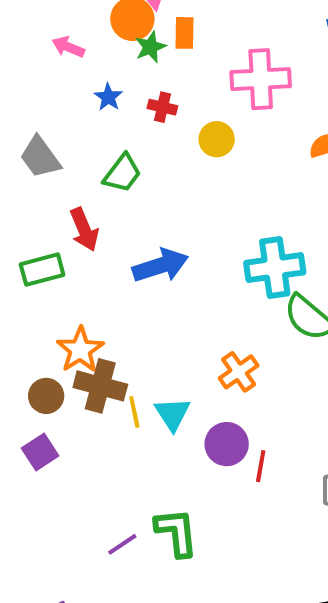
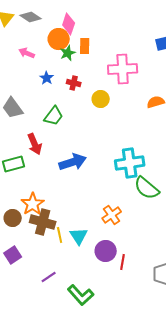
brown circle: (46, 396) -> (13, 218), moved
green L-shape: (176, 532) -> (81, 295), turned 144
purple line: (122, 544) -> (49, 277), moved

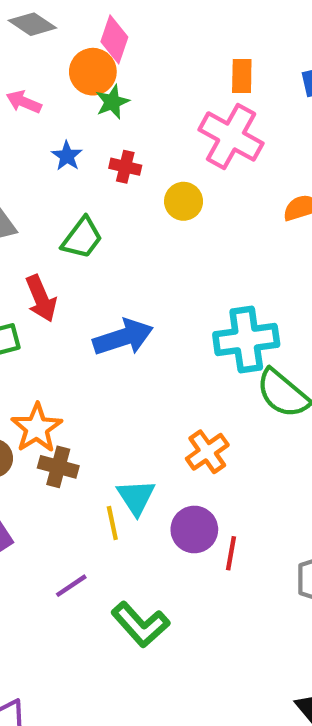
orange rectangle: (85, 46) -> (242, 76), moved
pink cross: (123, 69) -> (231, 136), turned 32
brown cross: (43, 222) -> (58, 467), size x0.7
yellow line: (60, 235) -> (112, 523), moved

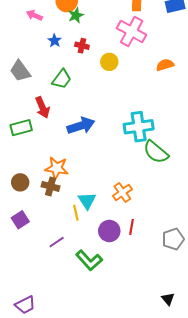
orange star: (37, 428) -> (57, 168), moved, turned -30
orange cross: (207, 452) -> (122, 192), moved
purple circle: (194, 529) -> (109, 231), moved

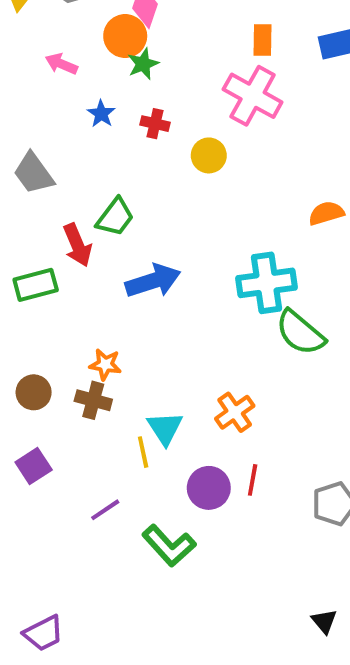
orange semicircle: (165, 65) -> (326, 213), moved
green trapezoid: (62, 79) -> (115, 217), moved
orange star: (57, 168) -> (105, 364), size x0.7

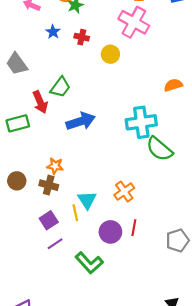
purple square: (34, 466) -> (49, 220), moved

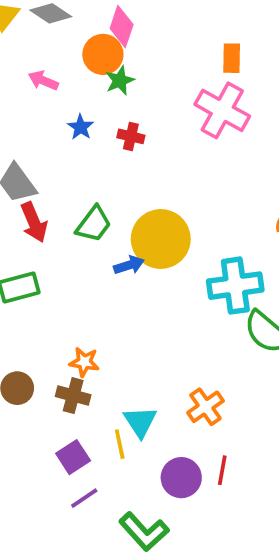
yellow circle: (110, 54) -> (161, 239), moved, size x1.8
red arrow: (40, 102) -> (34, 222), moved
blue arrow: (81, 121) -> (129, 265), moved, size x0.6

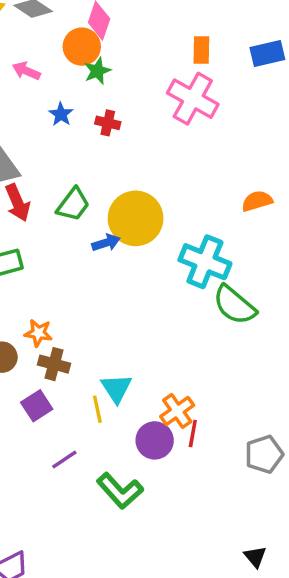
cyan cross: (235, 286) -> (205, 262), turned 30
orange star: (84, 362) -> (38, 333), moved
orange cross: (205, 407) -> (177, 411), moved
purple square: (73, 457) -> (37, 406), moved

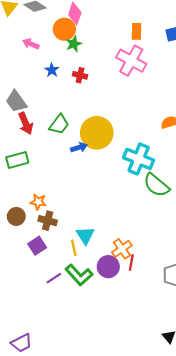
green L-shape: (120, 491) -> (79, 275), moved

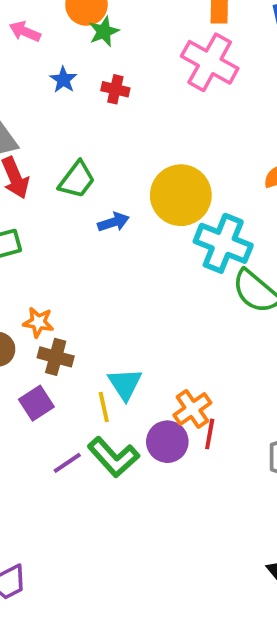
yellow circle: (97, 133) -> (181, 195), moved

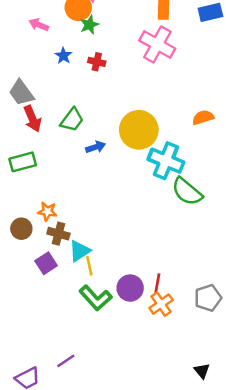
cyan triangle: (125, 384) -> (79, 251), moved, turned 30
orange cross: (192, 409) -> (161, 304), moved
purple line: (67, 463) -> (66, 361), moved

